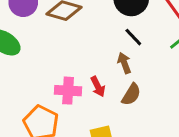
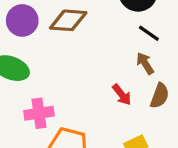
pink cross: (68, 91) -> (39, 113), moved

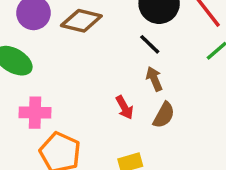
black line: (149, 33) -> (150, 44), moved

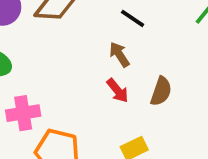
brown arrow: (154, 79) -> (119, 54), moved

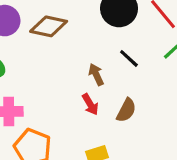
black line: (133, 18) -> (129, 58), moved

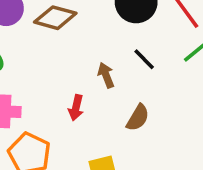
red arrow: (90, 104) -> (76, 108), moved, turned 40

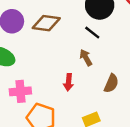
black line: (144, 59) -> (92, 33), moved

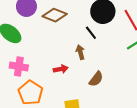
red arrow: (68, 82) -> (61, 69), turned -120

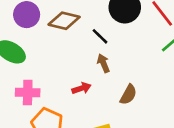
black line: (91, 33) -> (100, 36), moved

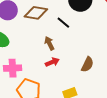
brown arrow: (103, 63) -> (49, 43), moved

